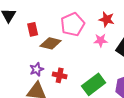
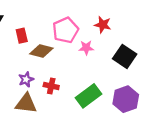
pink star: (101, 40) -> (86, 48), moved

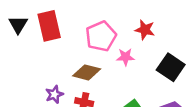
red rectangle: (22, 36) -> (49, 26), moved, size x1.6
brown diamond: (41, 51) -> (87, 72), moved

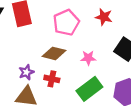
pink star: (125, 57) -> (88, 58), moved

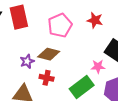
pink star: (88, 58) -> (98, 66), moved
purple star: (26, 72) -> (27, 61), moved

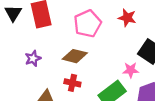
purple star: (27, 61) -> (33, 58), moved

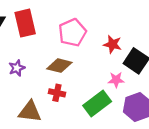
red star: (127, 18) -> (113, 44), moved

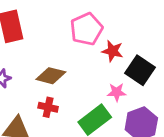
pink pentagon: (72, 33) -> (86, 29), moved

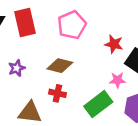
pink pentagon: (86, 29) -> (72, 25), moved

